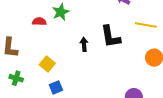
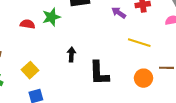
black L-shape: (111, 37) -> (99, 73), moved

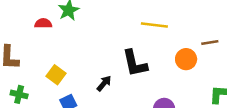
yellow line: (139, 43) -> (154, 25), moved
black arrow: (71, 54) -> (104, 83), moved, turned 48

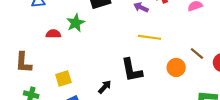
brown line: (210, 42) -> (197, 54), turned 48
yellow square: (56, 75) -> (63, 78), turned 35

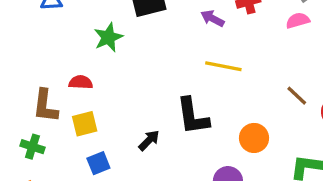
red semicircle: (53, 34) -> (81, 82), moved
brown L-shape: (23, 63) -> (45, 106), moved
orange circle: (176, 67) -> (254, 138), moved

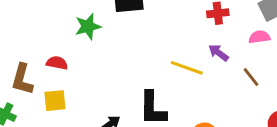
purple arrow: (212, 18) -> (219, 53), moved
brown line: (297, 96) -> (251, 77), moved

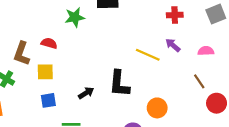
pink semicircle: (259, 37) -> (206, 51), moved
brown line: (251, 77) -> (199, 81), moved

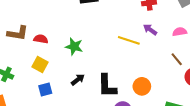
green star: (75, 17) -> (74, 47), moved, turned 30
brown L-shape: (22, 54) -> (18, 33), moved, turned -95
yellow square: (45, 72) -> (40, 65), turned 35
black L-shape: (119, 84) -> (107, 86), moved

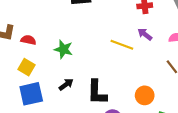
orange circle: (142, 86) -> (145, 95), moved
blue square: (45, 89) -> (31, 94), size x1.6

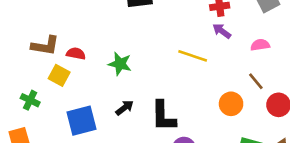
purple arrow: (145, 34) -> (222, 31), moved
yellow square: (27, 67) -> (59, 75), moved
orange circle: (145, 95) -> (231, 104), moved

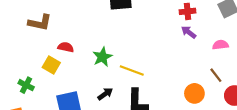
brown L-shape: (45, 46) -> (40, 23), moved
yellow line: (193, 56) -> (132, 70), moved
green star: (120, 64) -> (102, 57), turned 30

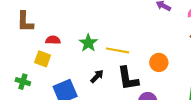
brown L-shape: (40, 23) -> (25, 22), turned 90
orange circle: (194, 93) -> (159, 62), moved

